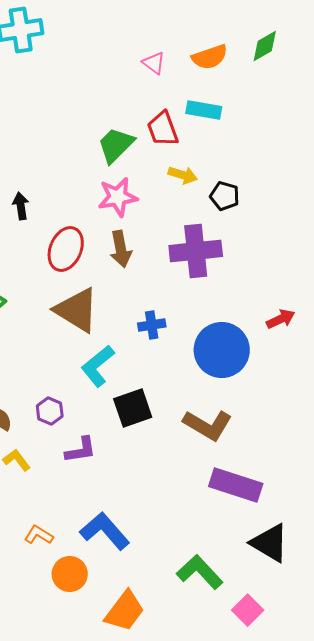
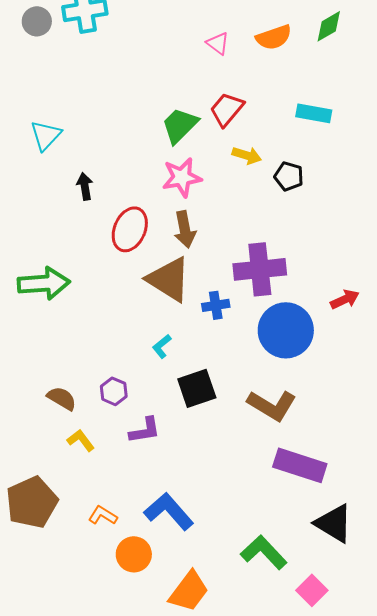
cyan rectangle: (204, 110) -> (314, 113), moved
red trapezoid: (163, 129) -> (227, 109), turned 60
purple cross: (196, 251) -> (260, 269), moved
brown triangle: (77, 310) -> (169, 279), moved
cyan L-shape: (98, 366) -> (162, 346), size x0.6

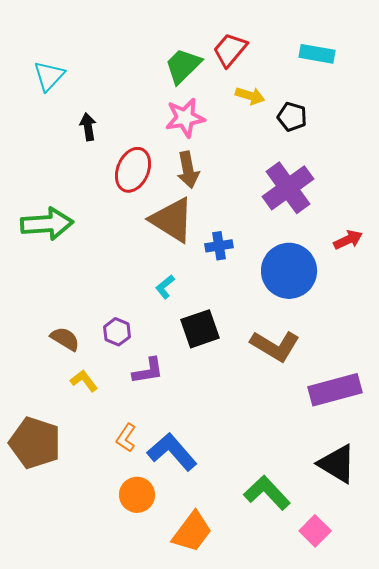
purple cross: (260, 269) -> (288, 188), moved, turned -30
purple rectangle: (300, 465) -> (335, 390), moved, turned -33
brown pentagon: (32, 502) -> (35, 443), turned -30
orange L-shape: (103, 515) -> (126, 438), moved, turned -88

